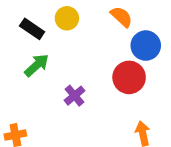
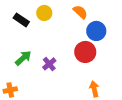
green arrow: (37, 65) -> (23, 58), moved

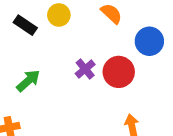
blue circle: (96, 31) -> (149, 41), moved
purple cross: (49, 64) -> (85, 69), moved

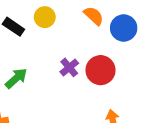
blue circle: (149, 41) -> (124, 28), moved

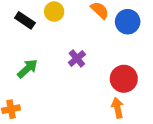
red circle: (101, 70) -> (124, 79), moved

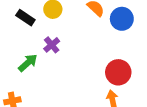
purple cross: (77, 58) -> (52, 45), moved

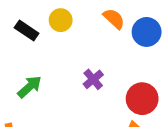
purple cross: (52, 45) -> (93, 79), moved

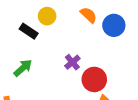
black rectangle: (27, 30) -> (29, 31), moved
red circle: (142, 99) -> (94, 79), moved

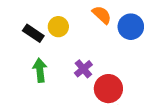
yellow circle: (47, 16) -> (58, 27), moved
green arrow: (23, 68) -> (40, 70), moved, turned -54

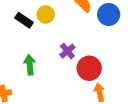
green arrow: (40, 70) -> (30, 65), moved

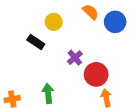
black rectangle: (24, 20) -> (36, 42), moved
green arrow: (30, 65) -> (48, 93), moved

